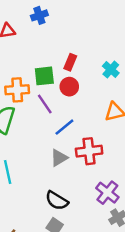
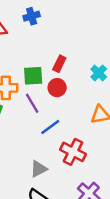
red cross: (89, 151) -> (73, 152), turned 30
gray triangle: (59, 158) -> (39, 169), moved

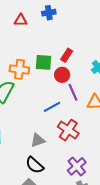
purple line: (32, 103) -> (73, 92), moved

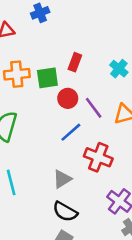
orange cross: (19, 69) -> (17, 74), moved
red circle: (62, 75) -> (68, 98), moved

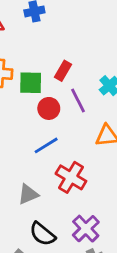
purple line: (94, 108) -> (78, 101), moved
black semicircle: (65, 212) -> (42, 234), moved

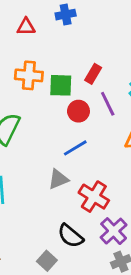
red cross: (71, 177) -> (94, 197), moved
gray triangle: (28, 194) -> (58, 179), moved

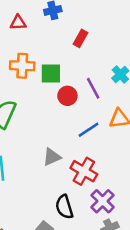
red rectangle: (93, 74) -> (80, 38), moved
blue line: (75, 148) -> (88, 130), moved
black semicircle: (70, 236) -> (64, 207), turned 35

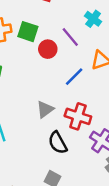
green square: (51, 74) -> (28, 32), turned 30
black semicircle: (64, 207) -> (58, 143), moved

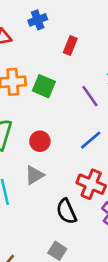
red circle: (48, 49) -> (40, 141), moved
gray triangle: (45, 109) -> (34, 175), moved

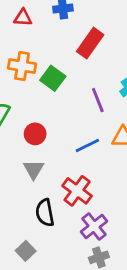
red rectangle: (70, 46) -> (90, 43), size x1.5
gray triangle: (34, 175) -> (33, 169), moved, turned -42

